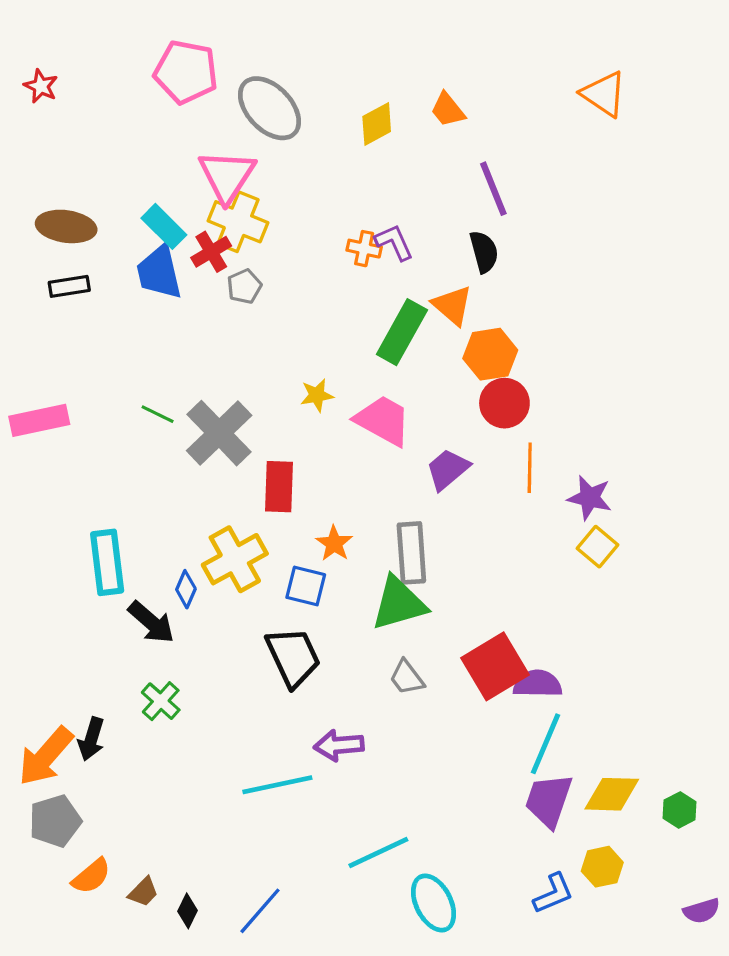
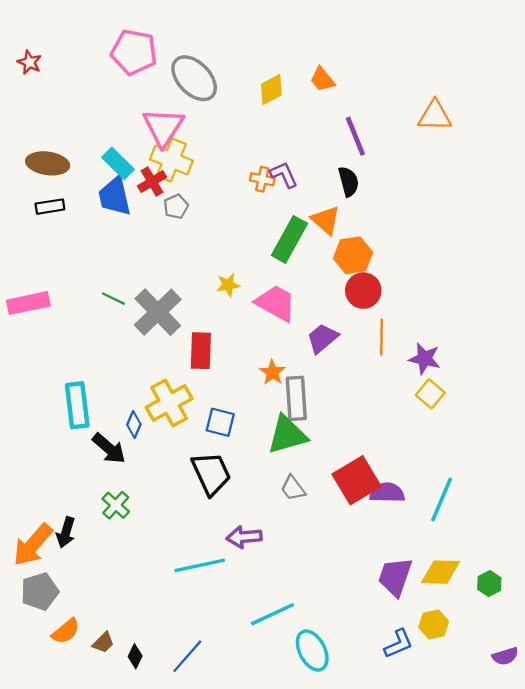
orange triangle: (604, 94) -> (435, 116), moved, turned -33
orange star: (334, 543) -> (272, 372), moved
cyan line: (545, 744) -> (442, 499), moved

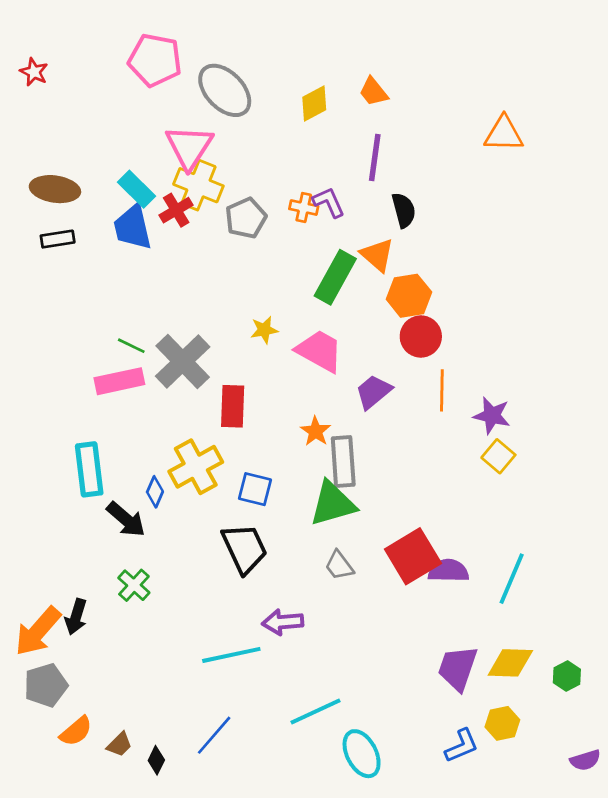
purple line: (355, 136) -> (375, 158), moved, turned 30
gray pentagon: (176, 207) -> (246, 218), moved, size x1.4
pink rectangle: (28, 303) -> (119, 381), moved
blue line: (187, 656) -> (214, 735), moved

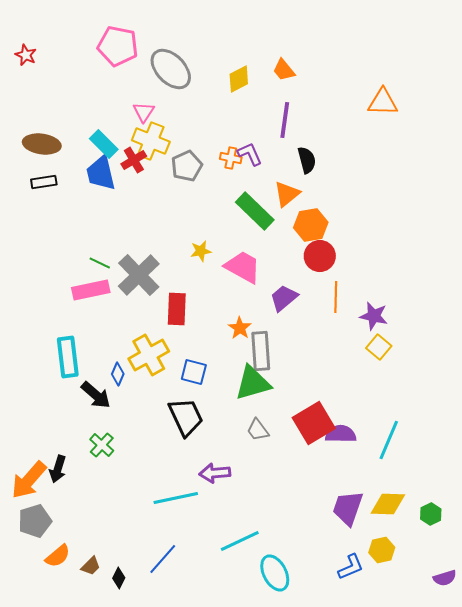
pink triangle: (189, 147) -> (144, 112), size x0.6
orange triangle: (377, 255) -> (287, 194), turned 40
green rectangle: (335, 277) -> (255, 211), turned -75

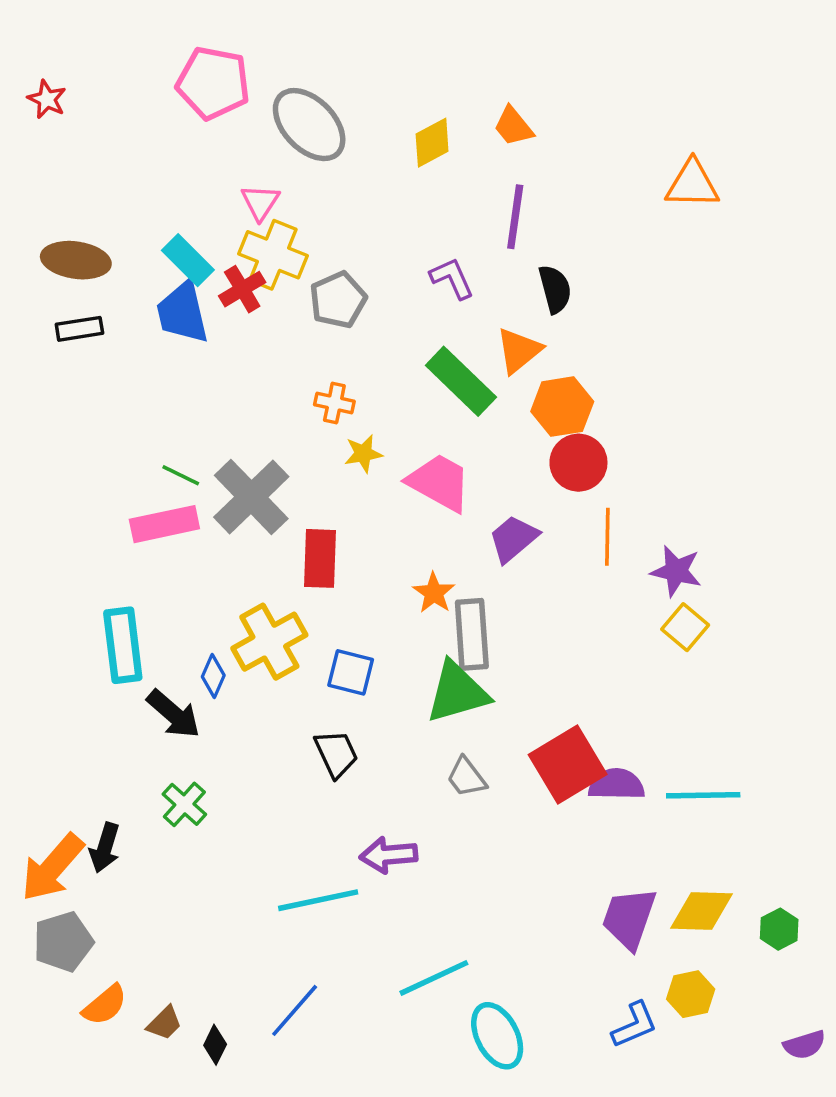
orange cross: (231, 158) -> (334, 403), moved
black trapezoid: (186, 417) -> (336, 754), size x0.7
cyan line: (389, 440) -> (703, 795), turned 66

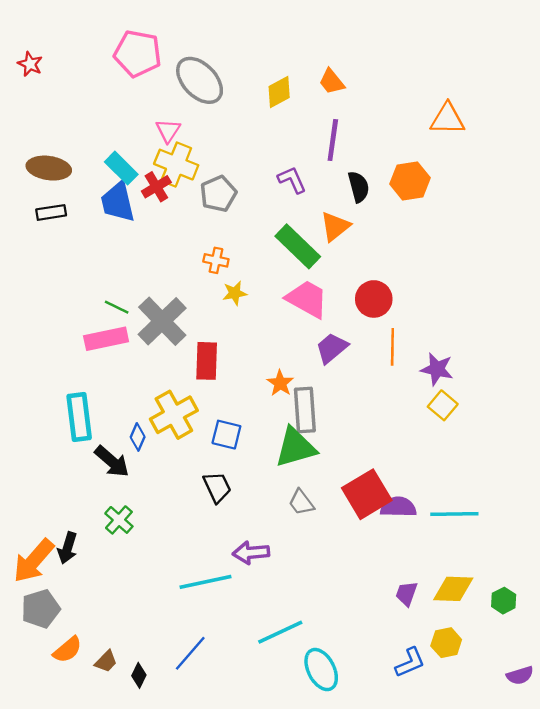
orange hexagon: (562, 407) -> (410, 181), moved
pink trapezoid: (439, 483) -> (307, 299), moved
purple trapezoid: (629, 918) -> (406, 594), size x0.6

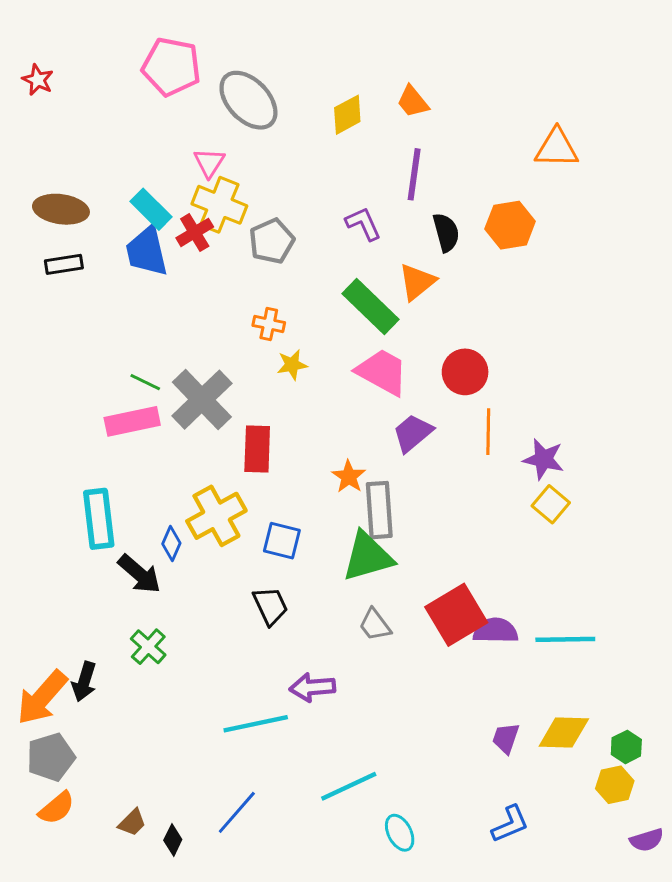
yellow hexagon: (446, 643) -> (615, 785), moved
orange semicircle: (67, 650) -> (57, 808), moved
cyan ellipse: (321, 670) -> (400, 833), size x0.7

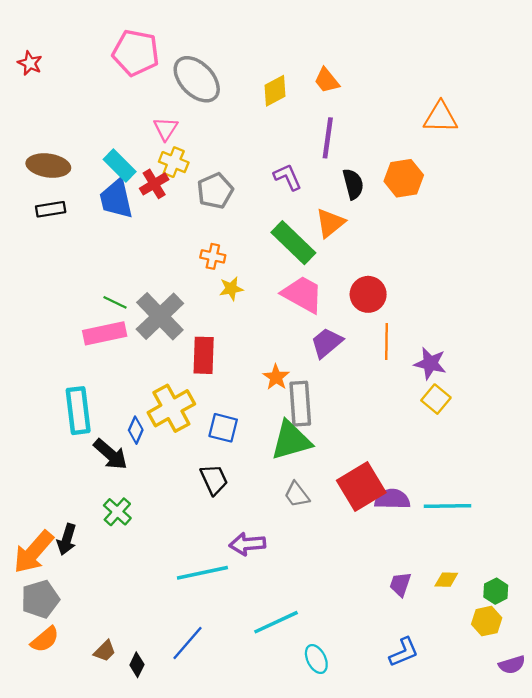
yellow cross: (219, 205) -> (174, 162), size x0.7
yellow diamond: (564, 732) -> (446, 580), size x0.6

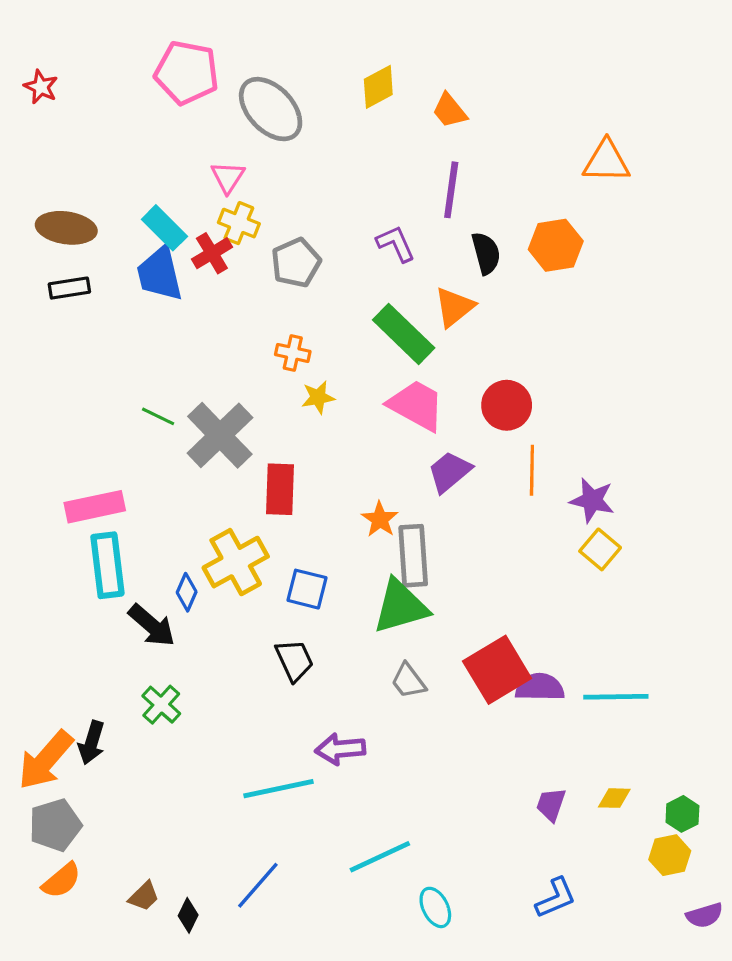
yellow diamond: (275, 91) -> (378, 87), moved
pink rectangle: (105, 333) -> (95, 507), moved

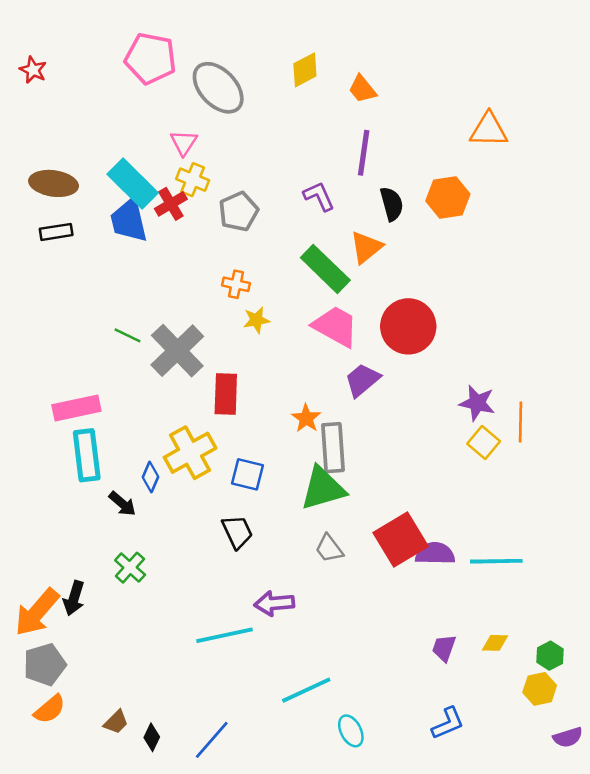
cyan rectangle: (164, 228) -> (133, 183), size x1.4
red circle: (507, 405) -> (408, 326), size x1.4
orange line: (532, 470) -> (521, 422), moved
black arrow: (152, 625) -> (122, 504), size x0.7
blue line: (258, 885) -> (212, 740), moved

